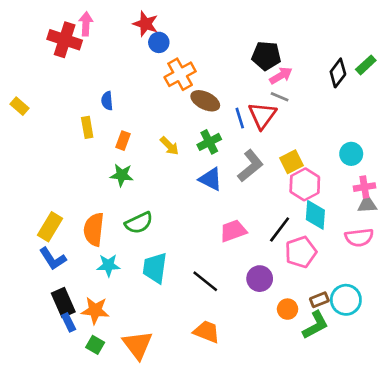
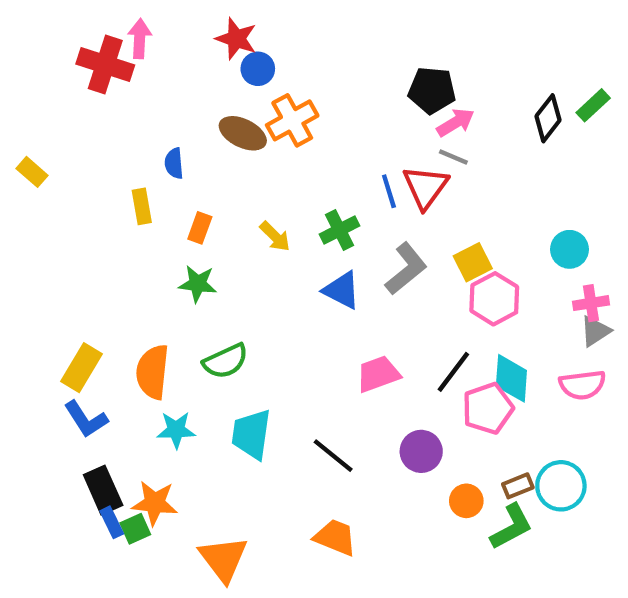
brown ellipse: (205, 101) -> (243, 133), moved
gray triangle: (367, 204) -> (595, 331), turned -30
cyan diamond: (315, 215) -> (511, 378), moved
green square: (95, 345) -> (135, 529), moved, turned 36

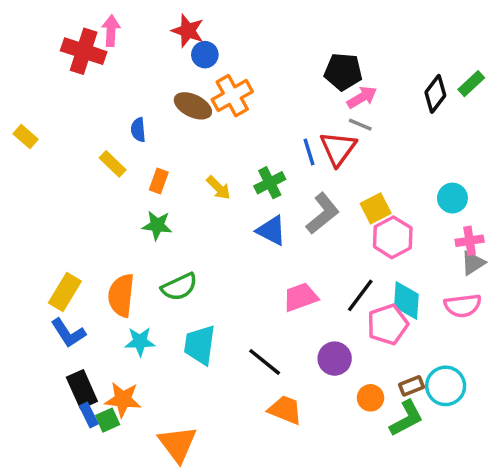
yellow rectangle: (142, 206) -> (113, 164), turned -36
orange trapezoid: (335, 537) -> (285, 410), moved

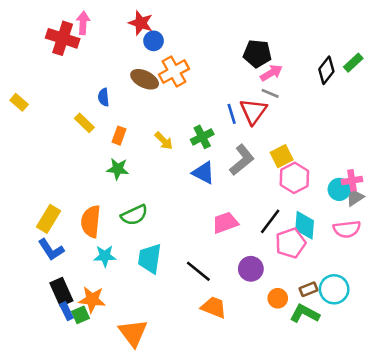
cyan circle: (452, 198) -> (339, 189), moved
green L-shape: (406, 418) -> (305, 314), turned -124

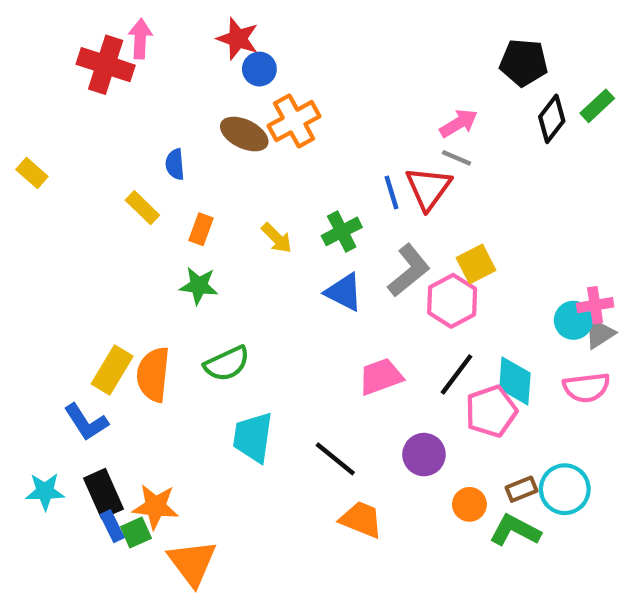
black pentagon: (257, 54) -> (524, 63), moved
pink hexagon: (294, 178) -> (452, 301), moved
yellow rectangle: (49, 219) -> (112, 370), moved
cyan star: (105, 256) -> (45, 491), moved
orange triangle: (133, 333) -> (192, 563), moved

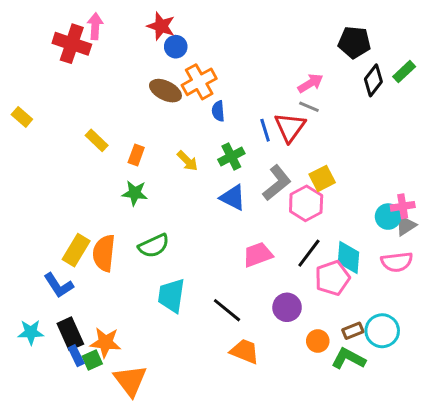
blue semicircle: (175, 164) -> (218, 111), moved

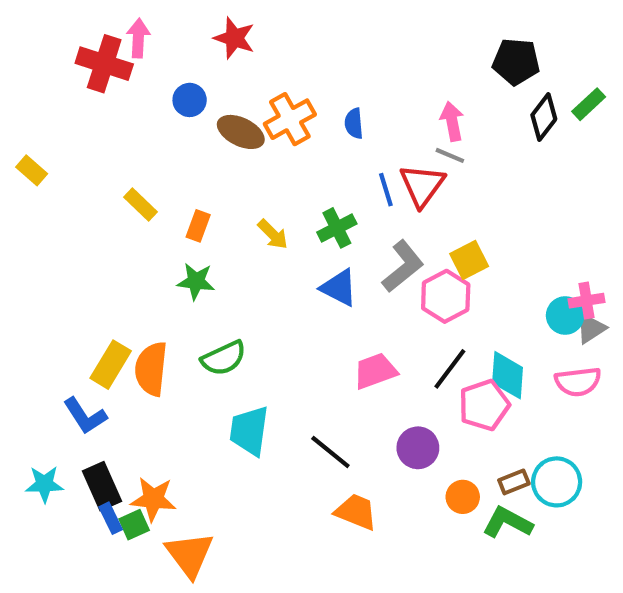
blue circle: (176, 47) -> (190, 100), moved
pink arrow: (310, 83) -> (452, 121), turned -70
blue semicircle: (218, 111) -> (354, 123), moved

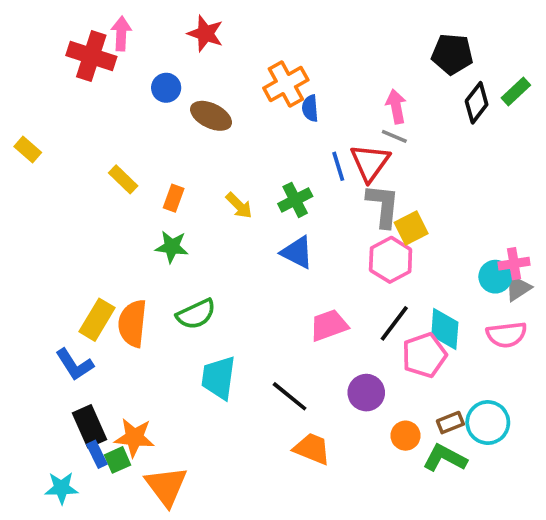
orange cross: (290, 119) -> (286, 84), moved
gray L-shape: (403, 266) -> (383, 206), moved, turned -45
cyan star: (44, 484) -> (61, 488), moved

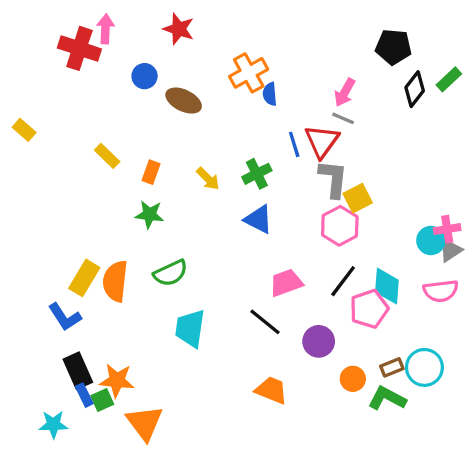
pink arrow: (396, 106) -> (345, 92), turned -140
black line: (290, 396) -> (265, 322), moved

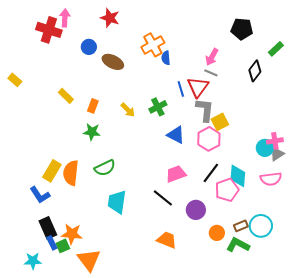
black diamond: (415, 89) -> (255, 71), moved
blue triangle: (258, 219) -> (176, 135), moved

